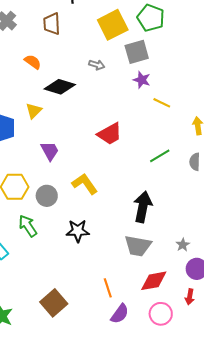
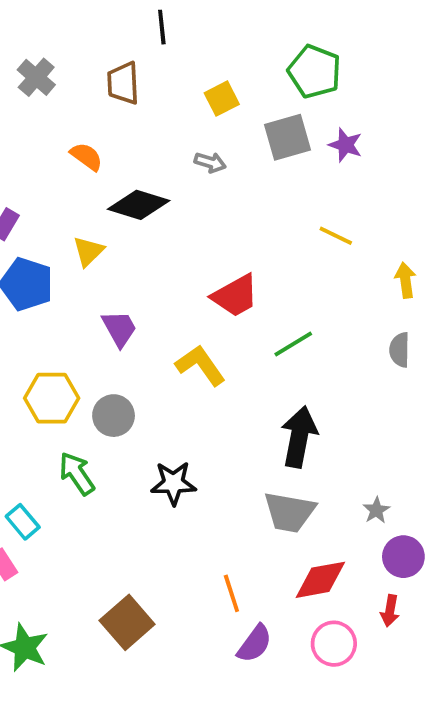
yellow square: (113, 25) -> (222, 99), moved, size x0.6
purple star: (142, 80) -> (345, 145), moved
green line: (160, 156) -> (293, 344), moved
yellow L-shape: (85, 184) -> (200, 365), moved

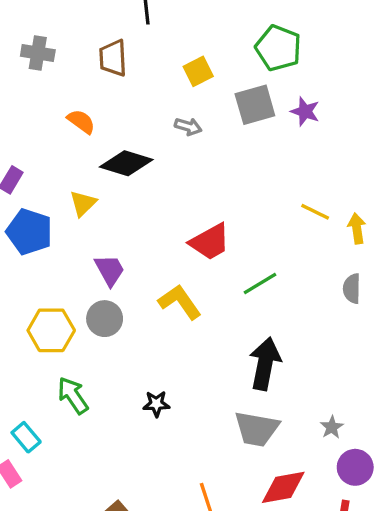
gray cross: (36, 77) -> (38, 53), turned -32
yellow line: (336, 236) -> (315, 212), moved
gray circle: (114, 416) -> (105, 319), moved
black star: (173, 483) -> (156, 404), size x0.7

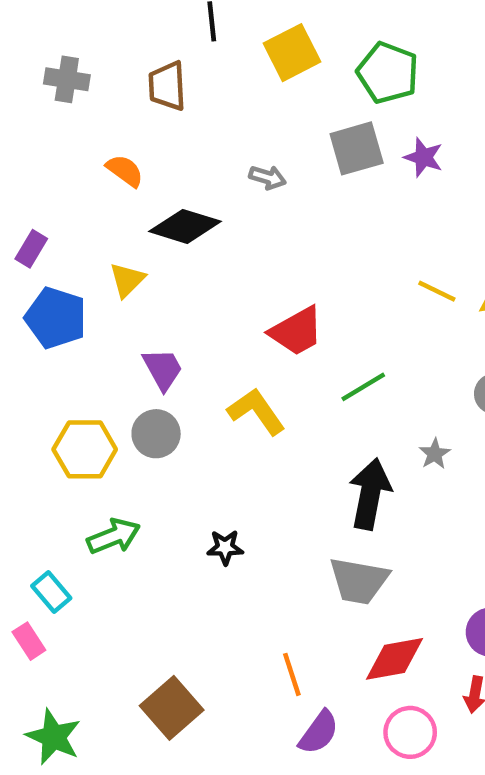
yellow square: (198, 71) -> (292, 53), moved, size x1.4
green arrow: (73, 395) -> (114, 536), turned 102
gray star: (332, 427) -> (435, 454), moved

